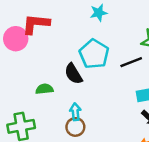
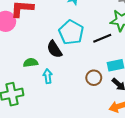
cyan arrow: (75, 112) -> (48, 76), moved
brown circle: (75, 127) -> (94, 78), moved

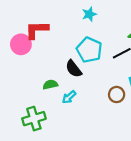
cyan arrow: (48, 76) -> (69, 97), turned -120

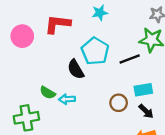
red L-shape: (37, 30) -> (58, 24), moved
green semicircle: (50, 85) -> (48, 93), moved, turned -144
cyan arrow: (69, 97) -> (67, 99), turned 32

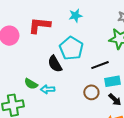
black line: (130, 59) -> (100, 65), moved

